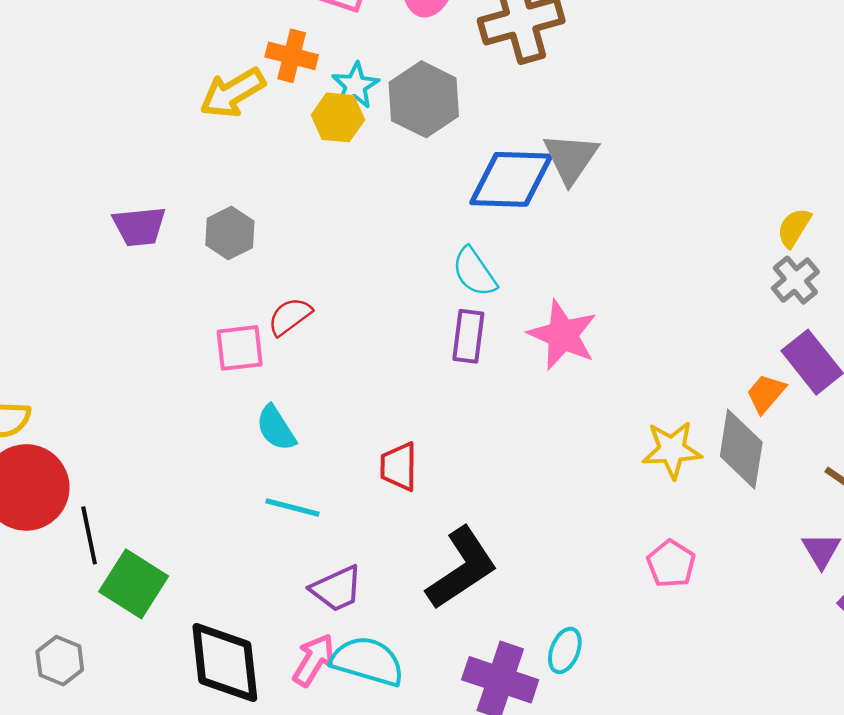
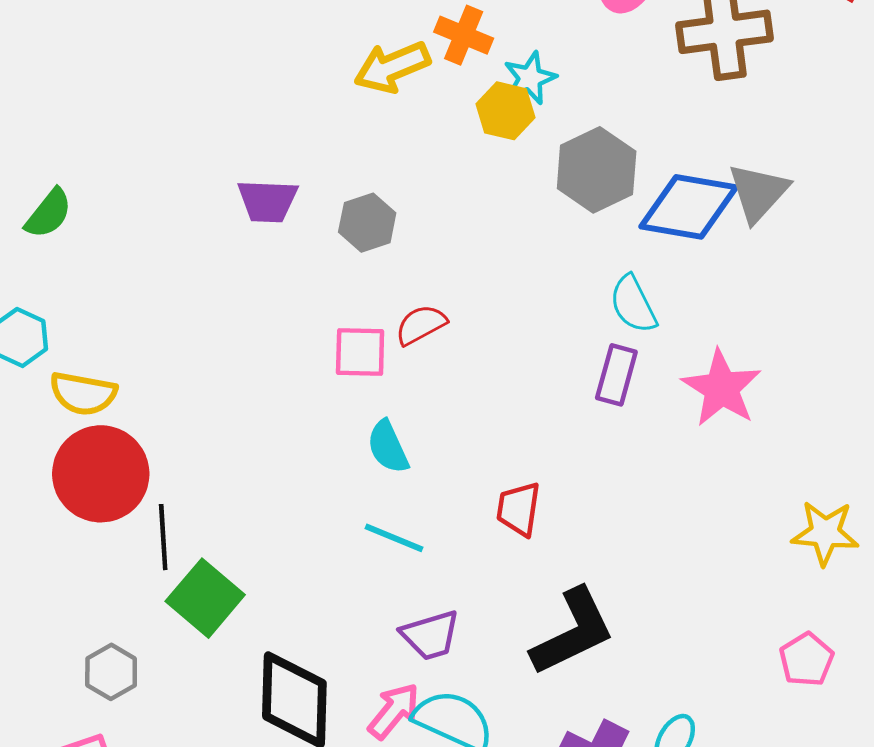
gray hexagon: (424, 99) -> (597, 170), moved

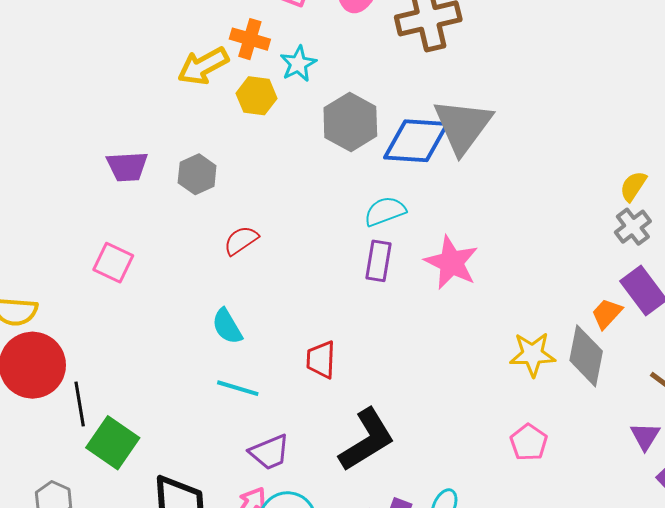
yellow hexagon: (506, 111) -> (256, 96), moved
gray triangle: (758, 192) -> (463, 126), size x1.4
cyan semicircle: (633, 304) -> (385, 211), turned 102
pink square: (360, 352) -> (113, 263), moved, turned 30

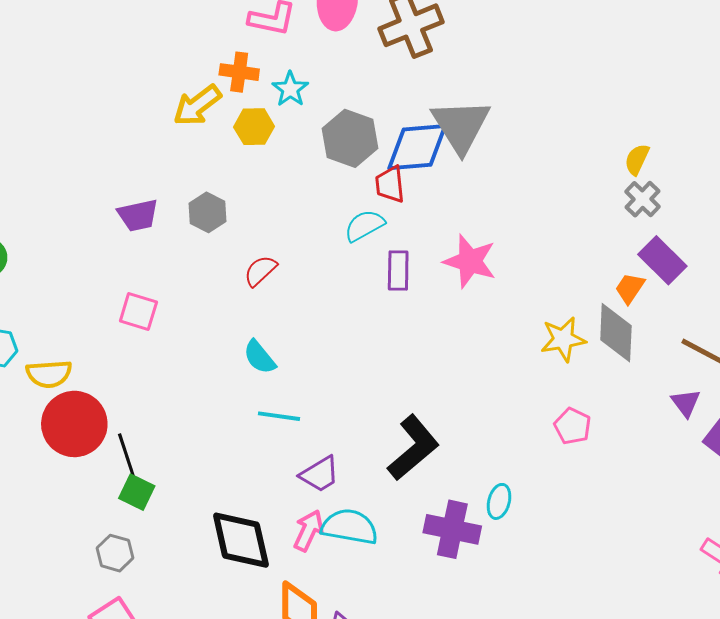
cyan semicircle: (385, 211) -> (364, 226), moved
red trapezoid: (321, 360) -> (390, 184), moved
green square: (113, 443) -> (137, 492), moved, size x0.7

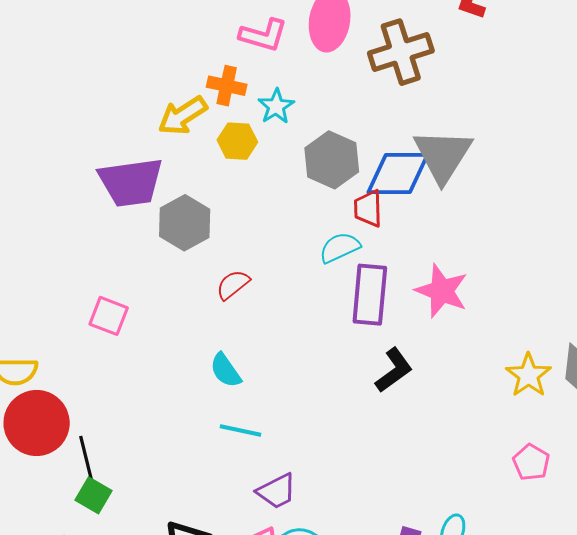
gray hexagon: (207, 212) -> (185, 223), size x1.4
purple trapezoid: (138, 215) -> (131, 182), moved, size x1.6
purple rectangle: (398, 270) -> (370, 295), size x1.5
yellow star: (563, 339) -> (528, 375), turned -30
black L-shape: (413, 448) -> (394, 370), moved, size x0.7

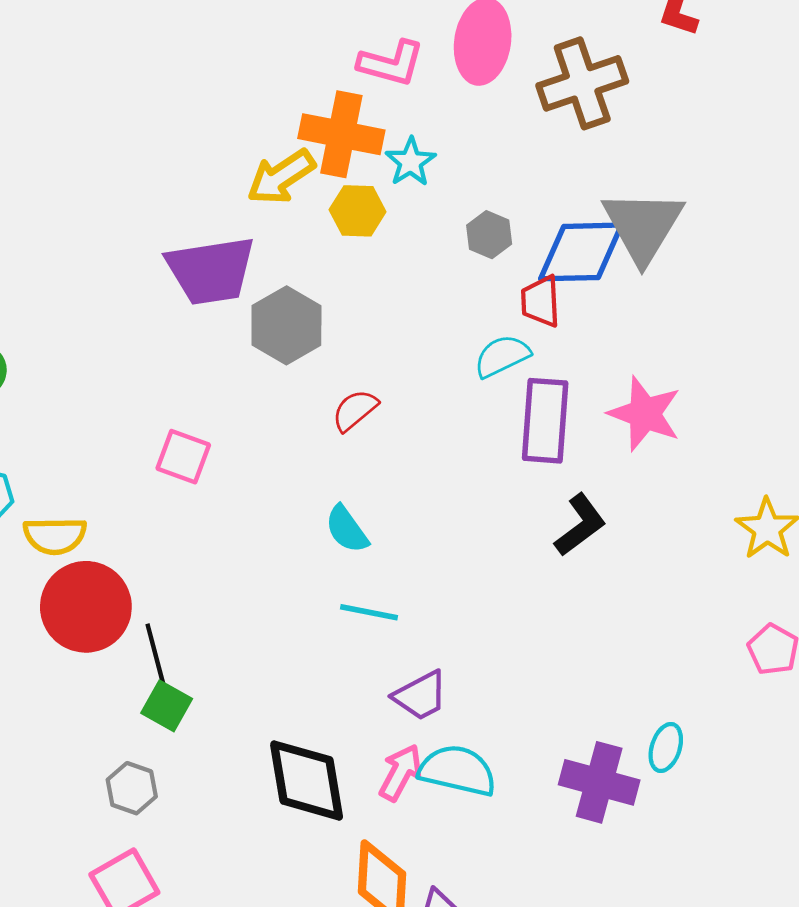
orange cross: (227, 86) -> (341, 134), size x1.5
gray hexagon: (332, 160) -> (489, 235), size x0.6

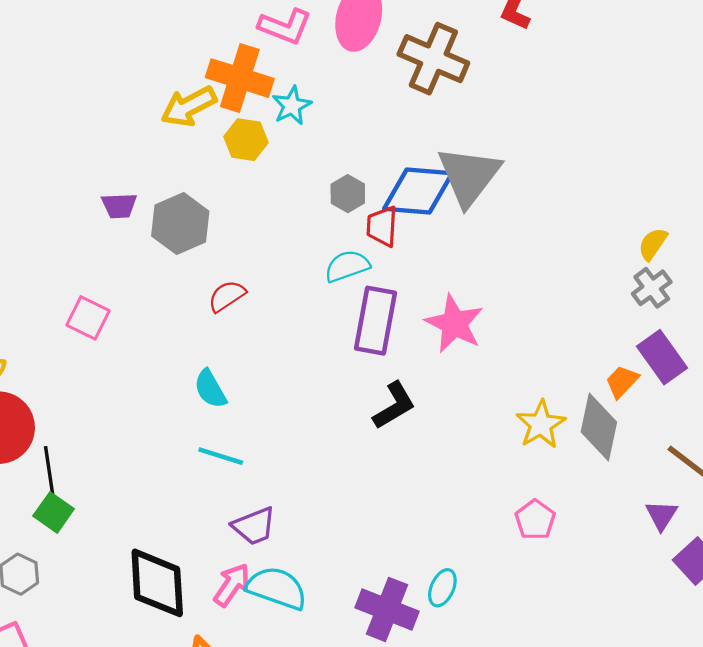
brown cross: (582, 83) -> (433, 59), turned 36
gray hexagon: (489, 235) -> (348, 194), moved
purple trapezoid: (211, 271) -> (119, 206), moved, size x0.5

